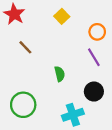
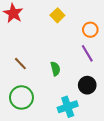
brown line: (25, 47) -> (20, 64), moved

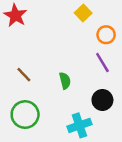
yellow square: (57, 15) -> (83, 13), moved

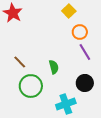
orange circle: (106, 35) -> (80, 32), moved
green circle: (25, 115) -> (31, 86), moved

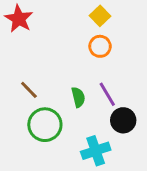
orange circle: (80, 32) -> (100, 46), moved
purple line: (85, 52) -> (107, 94), moved

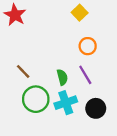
orange circle: (100, 46) -> (88, 46), moved
black circle: (123, 120) -> (96, 108), moved
cyan cross: (96, 151) -> (66, 103), moved

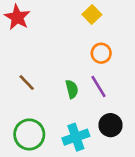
green circle: (36, 99) -> (29, 134), moved
cyan cross: (66, 103) -> (76, 137), moved

